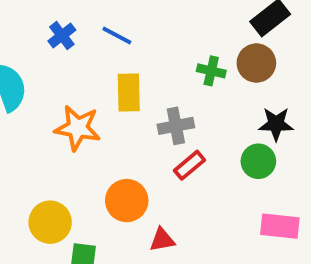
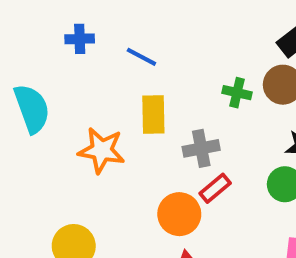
blue cross: (62, 36) -> (80, 39), moved, turned 36
orange circle: (127, 201) -> (179, 214), moved

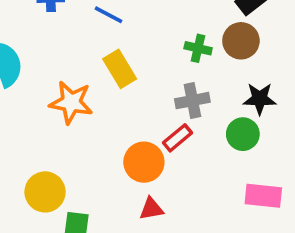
yellow rectangle: (153, 115) -> (120, 69), turned -30
gray cross: (201, 148) -> (192, 101), moved

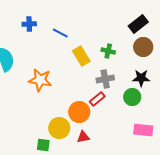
brown circle: (241, 41) -> (143, 47), moved
yellow rectangle: (120, 69) -> (81, 56), moved
yellow circle: (45, 192) -> (59, 128), moved

